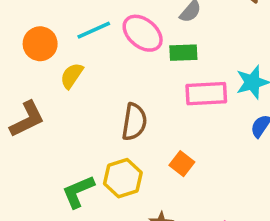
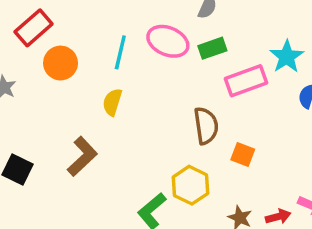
cyan line: (94, 30) -> (120, 52), turned -36
orange circle: (40, 44) -> (61, 63), moved
brown semicircle: (134, 122) -> (206, 126), moved

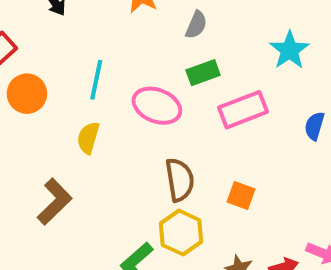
pink ellipse: (168, 41) -> (157, 106), moved
cyan star: (287, 57) -> (289, 50), moved
brown semicircle: (206, 126) -> (180, 180), moved

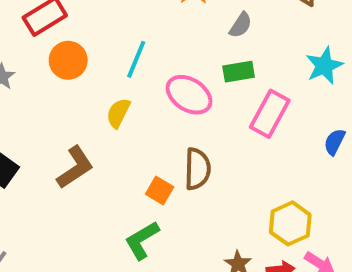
pink rectangle: (243, 110) -> (270, 114), turned -51
orange square: (241, 195) -> (160, 191), moved
yellow hexagon: (181, 233) -> (290, 223), moved

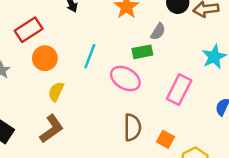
green rectangle: (239, 72) -> (142, 52), moved
yellow semicircle: (118, 113) -> (56, 92), moved
orange square: (160, 191) -> (166, 139), moved

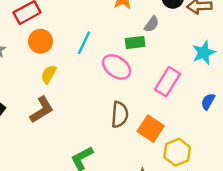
orange square: (166, 139) -> (151, 129), size x1.5

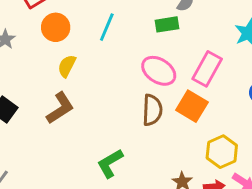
pink ellipse: (117, 67) -> (159, 71), moved
orange square: (151, 129) -> (192, 106), moved

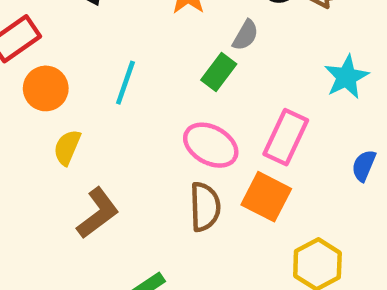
green rectangle: (167, 24) -> (219, 72), turned -40
brown L-shape: (60, 108) -> (98, 213), moved

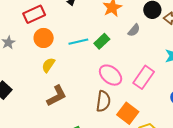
green rectangle: (219, 72) -> (102, 41), moved
cyan line: (125, 83) -> (78, 42), turned 48
orange square: (266, 197) -> (128, 113), moved

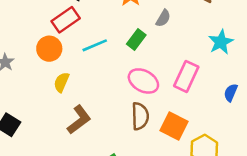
red rectangle: (34, 14) -> (66, 20), moved
green rectangle: (102, 41) -> (136, 39), moved

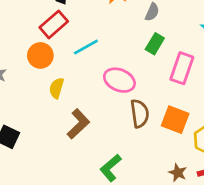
green rectangle: (136, 39) -> (155, 44), moved
pink ellipse: (143, 81) -> (119, 80), moved

